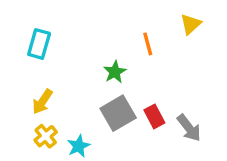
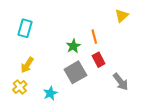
orange line: (148, 44) -> (94, 37), moved
red rectangle: (154, 116) -> (99, 60), moved
yellow cross: (46, 136) -> (20, 87), moved

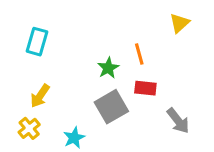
red rectangle: (99, 60) -> (145, 88), turned -56

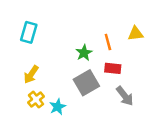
yellow triangle: (180, 23) -> (136, 34), moved, turned 35
gray arrow: (178, 121) -> (125, 96), moved
yellow cross: (29, 128) -> (36, 100), moved

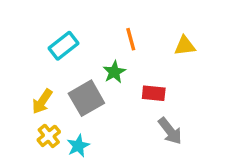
cyan rectangle: (29, 32) -> (63, 46), moved, turned 36
orange line: (108, 42) -> (131, 39), moved
gray square: (86, 83) -> (86, 98), moved

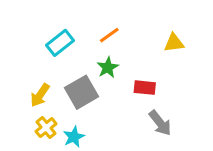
orange line: (131, 39) -> (109, 35), moved, turned 70

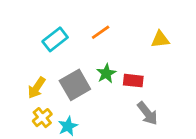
green star: (108, 68) -> (106, 73), moved

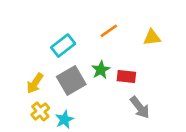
orange line: (101, 32) -> (109, 31), moved
cyan rectangle: (55, 39) -> (63, 46), moved

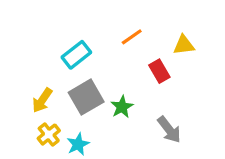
green star: (101, 70) -> (122, 107), moved
red rectangle: (126, 77) -> (159, 71), moved, turned 54

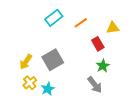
cyan rectangle: (76, 55) -> (54, 18), moved
green star: (122, 107) -> (103, 66), moved
gray arrow: (169, 130) -> (95, 85), moved

